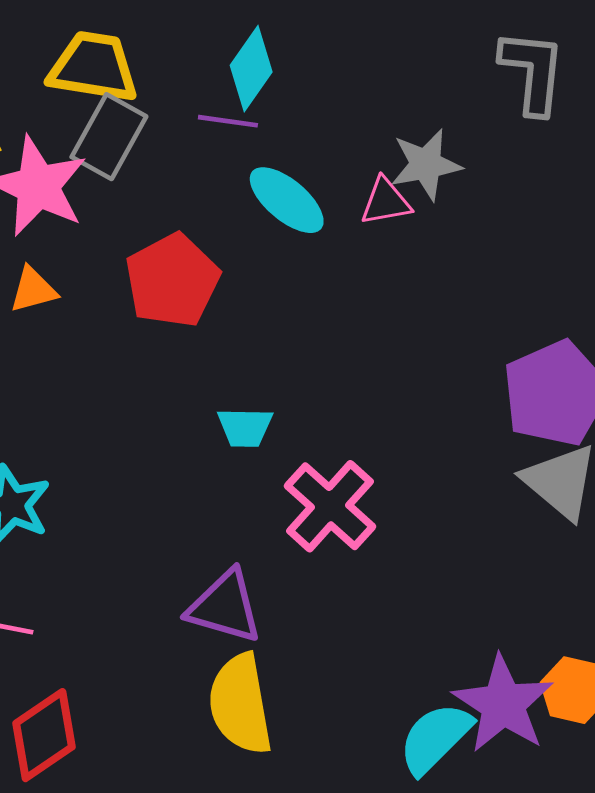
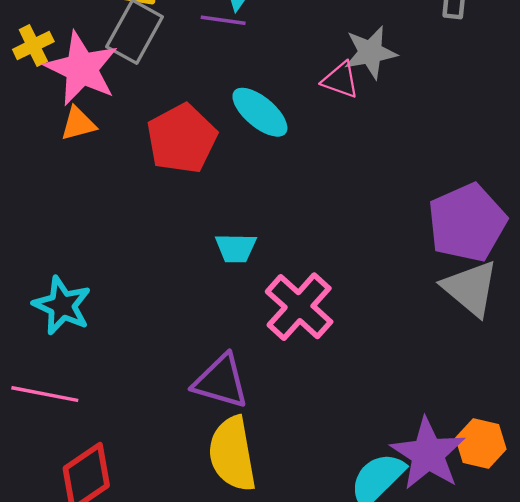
cyan ellipse: (287, 200) -> (260, 112), moved
pink triangle: (386, 202) -> (340, 80), turned 30
orange triangle: (33, 290) -> (78, 124), moved

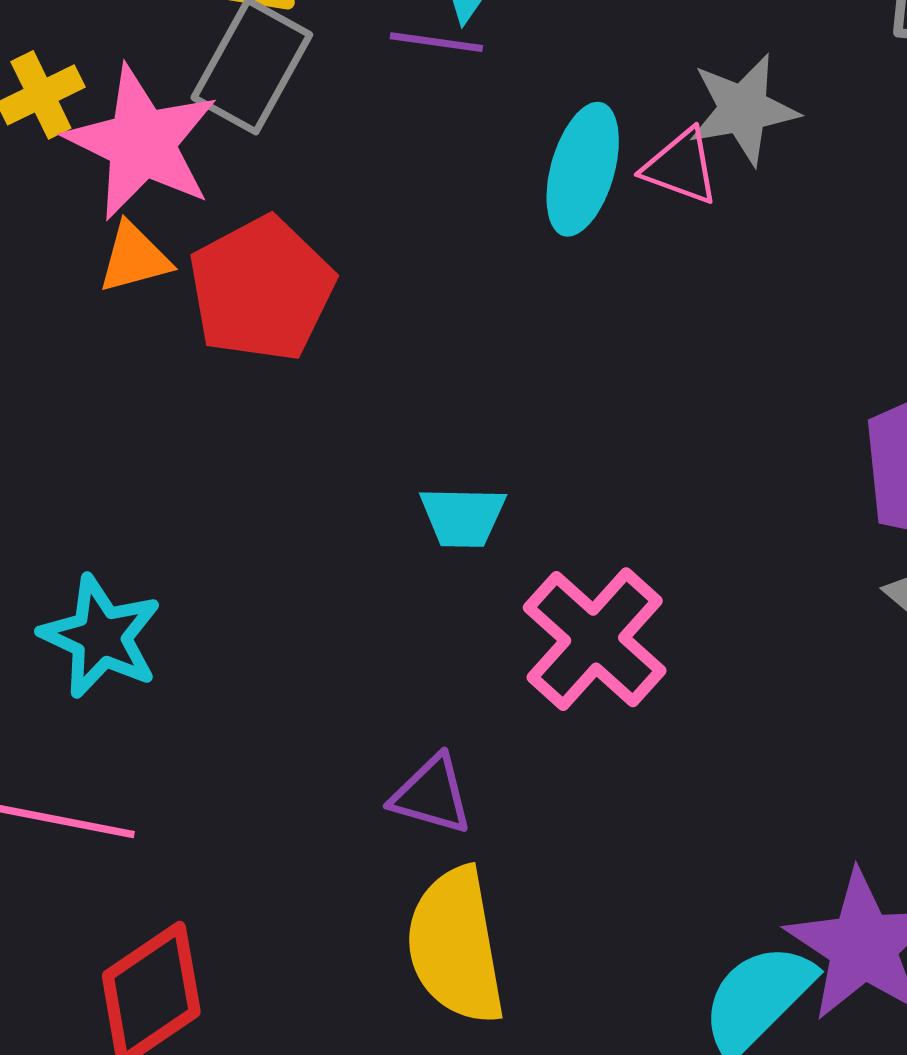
cyan ellipse: (260, 112) -> (583, 169), moved, turned 66
red pentagon: (182, 139) -> (261, 289), moved
purple triangle: (221, 381) -> (432, 795), size x0.7

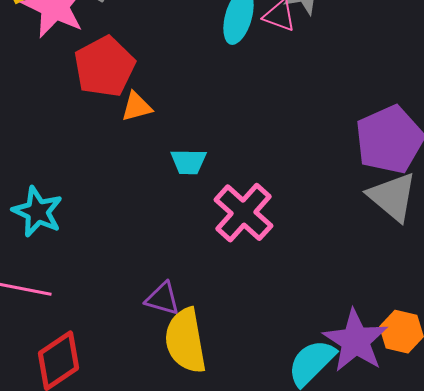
orange triangle: (134, 258) -> (136, 107), moved
purple triangle: (432, 795) -> (162, 299), moved

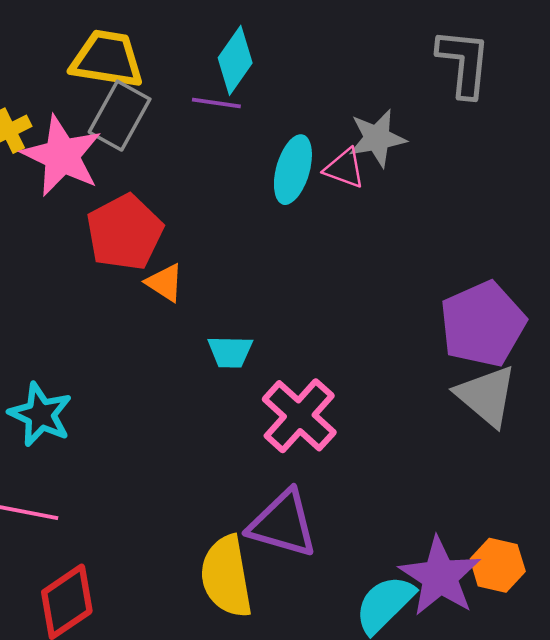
orange triangle: (136, 107) -> (165, 283), turned 48
purple triangle: (162, 299) -> (283, 524), moved, size x1.6

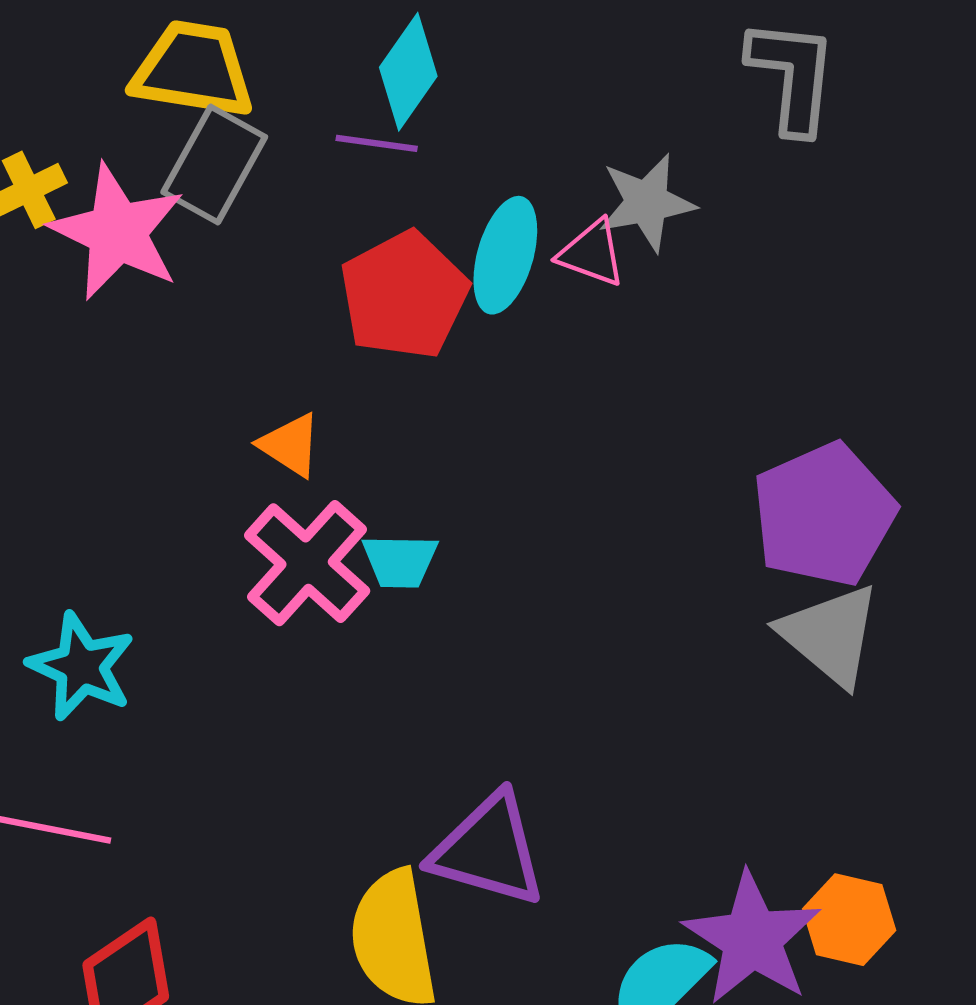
red pentagon: (125, 232) -> (404, 295), moved
pink cross: (299, 416) -> (307, 563), moved

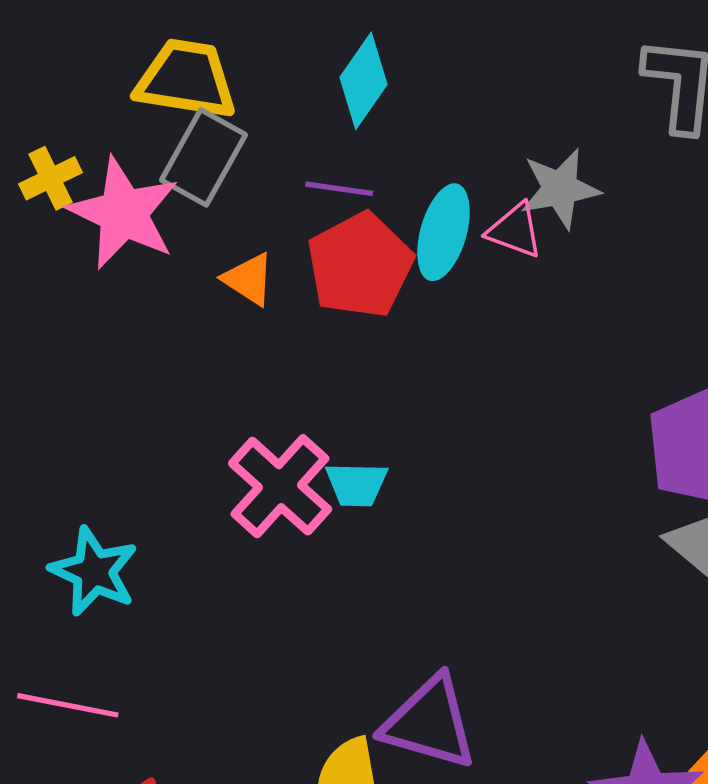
purple line: (377, 143) -> (339, 189), moved
orange triangle: (290, 445) -> (249, 279), moved

